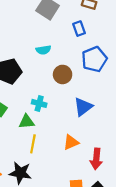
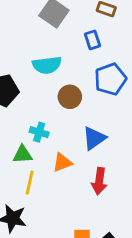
cyan semicircle: (43, 50) -> (47, 65), size x1.5
orange triangle: (71, 142) -> (62, 163), moved
red arrow: (96, 159) -> (99, 181), moved

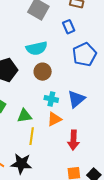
brown circle: (70, 97) -> (43, 72), moved
cyan cross: (39, 132) -> (51, 99), moved
red arrow: (99, 181) -> (73, 140), moved

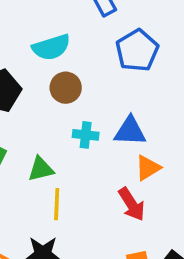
blue triangle: (76, 99) -> (130, 131), turned 48
orange triangle: (54, 119) -> (148, 168), moved
red arrow: (73, 140) -> (132, 204), turned -30

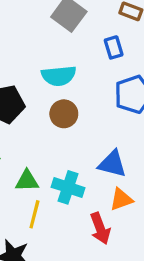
cyan cross: (86, 135) -> (68, 187), moved, size x1.4

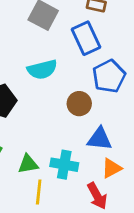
blue rectangle: (114, 47) -> (86, 38), size x1.6
brown circle: (64, 114) -> (79, 104), moved

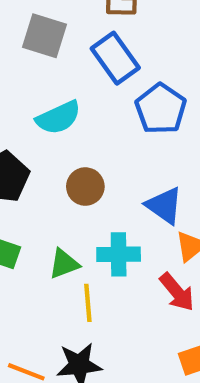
brown circle: (79, 104) -> (85, 187), moved
blue triangle: (100, 139) -> (164, 205), turned 40

